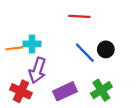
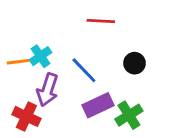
cyan cross: (32, 44) -> (40, 56), turned -35
blue line: (85, 53) -> (84, 70), moved
purple rectangle: (65, 91) -> (98, 105), moved

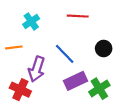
cyan cross: (40, 56) -> (31, 21), moved

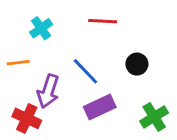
green cross: (99, 89) -> (154, 117), moved

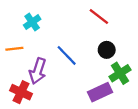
red line: (103, 21) -> (99, 17), moved, turned 35
purple rectangle: (100, 107) -> (100, 92), moved
green cross: (154, 117) -> (120, 73), moved

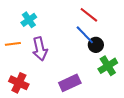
blue line: (67, 55) -> (85, 35), moved
purple arrow: (38, 71) -> (40, 49), moved, turned -30
purple rectangle: (100, 92) -> (70, 83), moved

